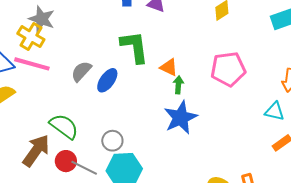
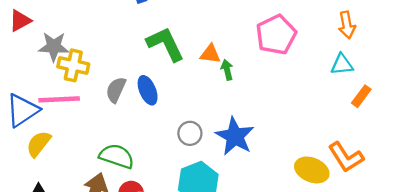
yellow cross: (31, 37) -> (73, 65), moved
blue ellipse: (107, 80) -> (148, 90), turned -40
blue star: (181, 118) -> (235, 136), moved
gray circle: (112, 141) -> (190, 133), moved

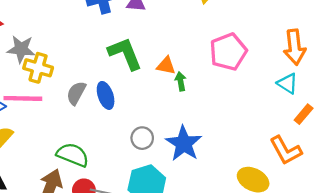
orange arrow: (347, 25) -> (295, 47), size x1.4
cyan triangle: (342, 64) -> (288, 83), turned 35
orange L-shape: (346, 157) -> (286, 150), moved

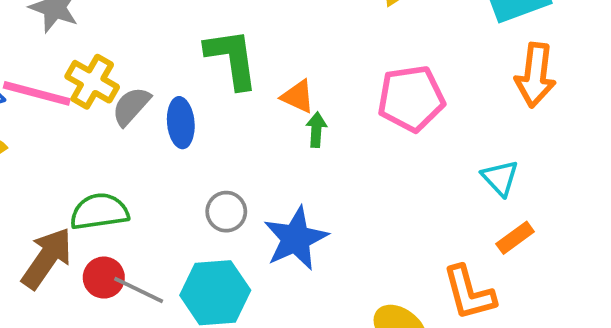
orange arrow: (295, 47) -> (535, 75), moved
yellow cross: (38, 68) -> (92, 82), moved
green semicircle: (73, 155) -> (99, 212), turned -44

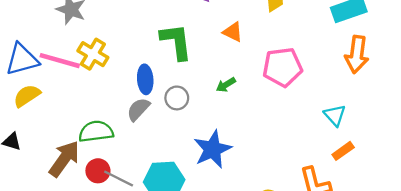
orange triangle: (298, 96) -> (233, 32), moved
gray semicircle: (131, 106) -> (138, 109), moved
green arrow: (316, 130) -> (226, 85), turned -126
gray circle: (226, 212) -> (177, 98), moved

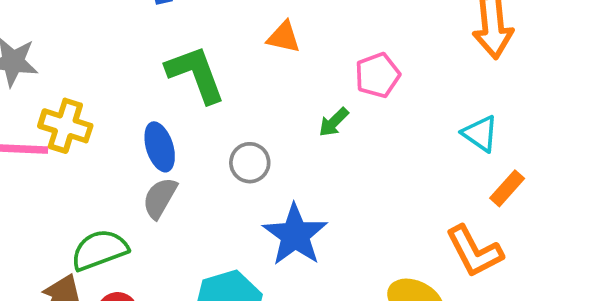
pink pentagon: (282, 67) -> (377, 75), size x0.7
green arrow: (226, 85) -> (334, 122), moved
gray circle: (177, 98) -> (250, 163), moved

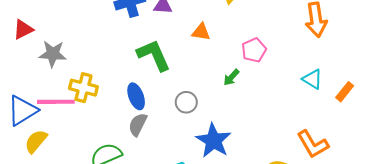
orange rectangle: (507, 188) -> (345, 92), moved

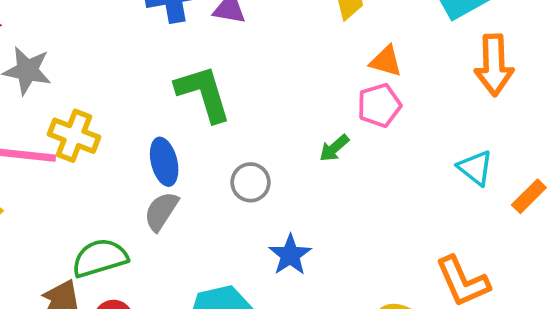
orange triangle: (201, 32) -> (386, 61), moved
blue star: (213, 141) -> (290, 255), size x0.7

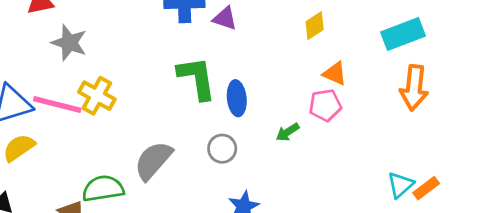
blue ellipse: (164, 162) -> (237, 98), moved
cyan triangle: (475, 168) -> (400, 185), moved, turned 32
gray semicircle: (161, 211) -> (153, 161), size x1.4

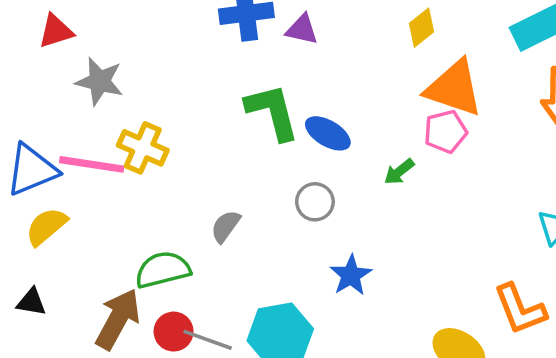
orange triangle: (335, 74) -> (454, 88), size x1.8
blue ellipse: (237, 98) -> (328, 133), turned -48
gray semicircle: (153, 161) -> (226, 226), size x0.6

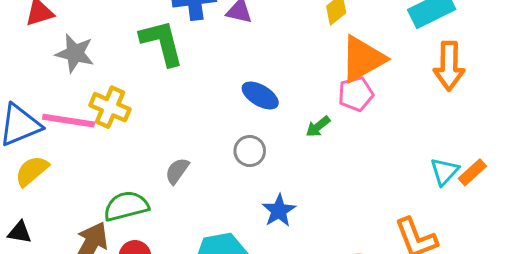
orange triangle: (454, 88) -> (363, 59), turned -48
green L-shape: (272, 112) -> (162, 43), moved

